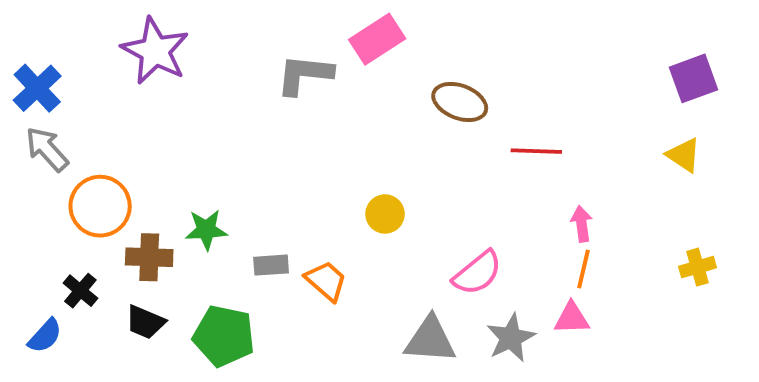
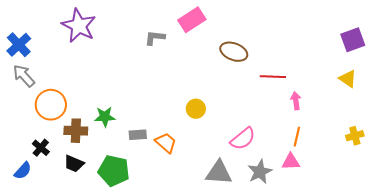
gray L-shape: (304, 74) -> (155, 38), size x0.7
pink arrow: (582, 224) -> (296, 101), moved

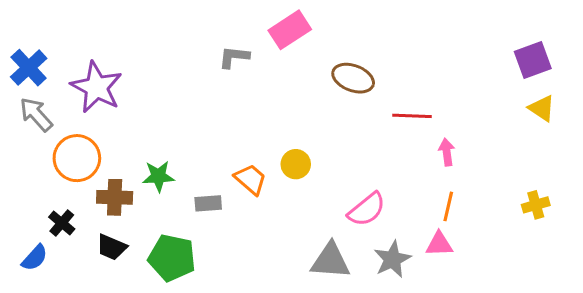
purple star: (79, 26) -> (97, 87), moved
yellow triangle: (348, 79) -> (542, 108), moved
orange trapezoid: (166, 143) -> (250, 179), moved

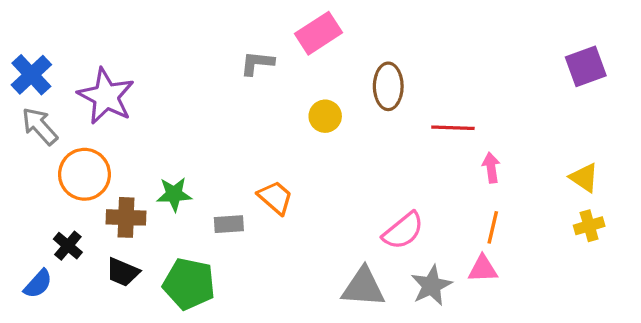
brown ellipse: (353, 78) -> (388, 86), turned 69
yellow triangle: (542, 108) -> (584, 178), moved
yellow circle: (296, 164) -> (325, 116), moved

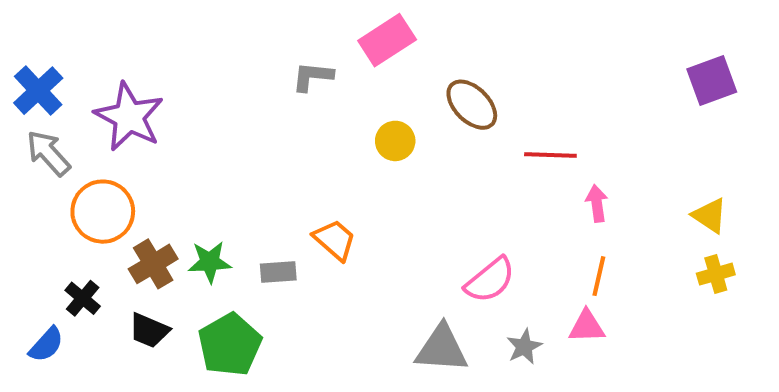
brown ellipse: (388, 86) -> (472, 105), turned -45
green star: (174, 194) -> (210, 262), moved
brown cross: (126, 217) -> (153, 264), turned -33
green pentagon: (189, 284) -> (230, 345), turned 30
gray star: (431, 285) -> (524, 347), size x0.7

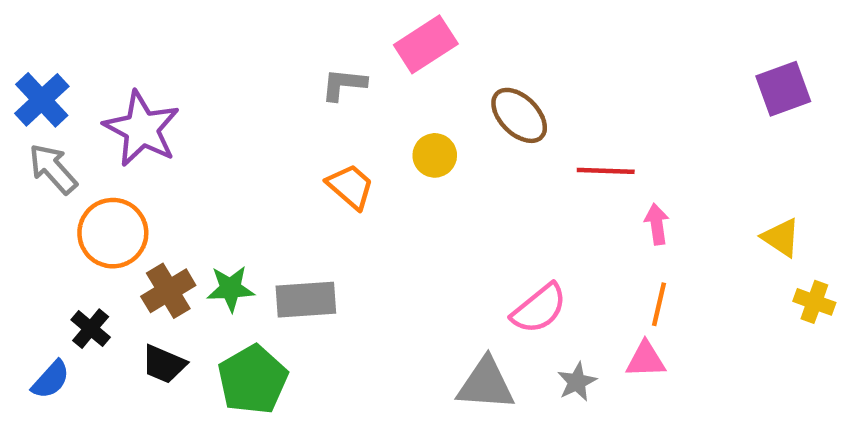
orange trapezoid: (335, 240) -> (350, 186), moved
gray rectangle: (278, 272) -> (306, 300), size x1.5
yellow cross: (716, 274) -> (814, 302), moved, turned 36

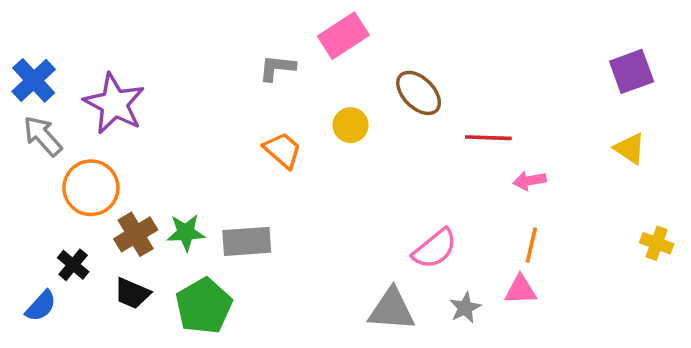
pink arrow: (657, 224) -> (530, 181), turned -92
yellow triangle: (781, 238) -> (630, 148), moved

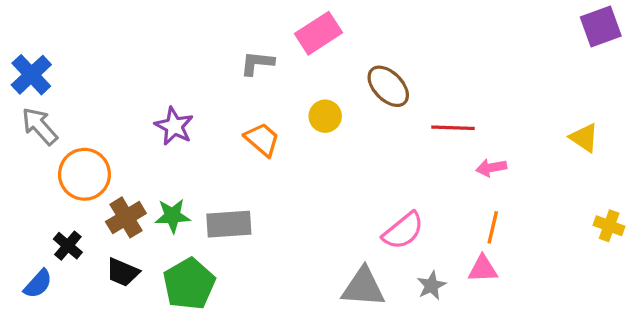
purple square: (632, 71) -> (601, 27), moved
purple star: (114, 104) -> (174, 126), moved, size x0.7

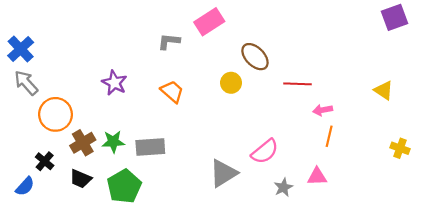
yellow circle: (325, 116) -> (231, 83), moved
orange line: (493, 227) -> (329, 136), moved
gray triangle: (363, 287) -> (223, 173), moved, turned -36

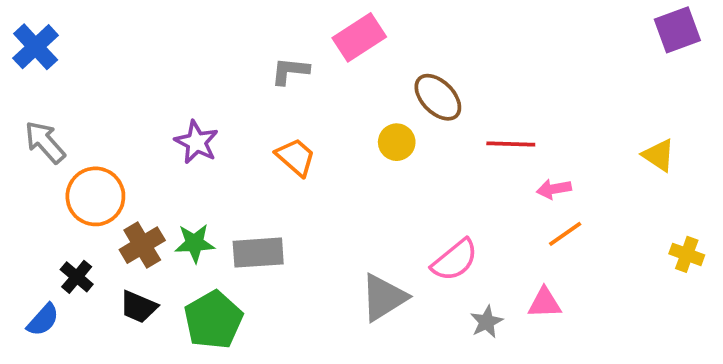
blue cross: (21, 49) -> (36, 47), moved
orange line: (329, 136) -> (565, 234), turned 42

